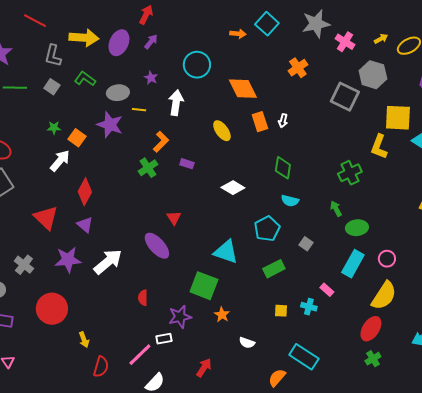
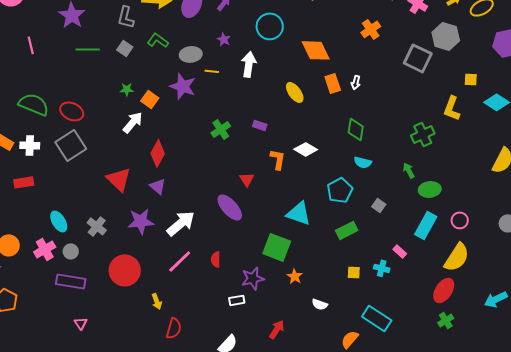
yellow square: (398, 118) -> (471, 79), size x0.5
orange L-shape: (161, 142) -> (278, 159), moved, turned -35
pink line: (140, 355) -> (180, 261), moved

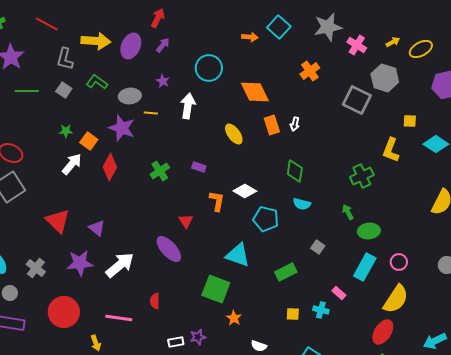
red diamond: (158, 153) -> (110, 167), moved
cyan pentagon: (340, 190) -> (266, 219), moved, turned -30
pink line: (180, 261) -> (119, 318), moved, turned 52
purple star: (253, 278) -> (198, 337), moved, size x0.7

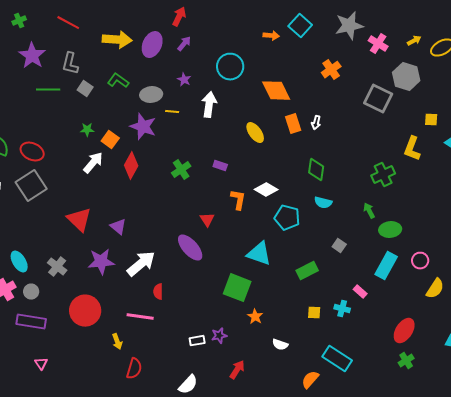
gray L-shape: (65, 59) -> (70, 64), moved
yellow semicircle: (396, 299) -> (435, 289), moved, size x0.7
red semicircle: (155, 301) -> (158, 292), moved

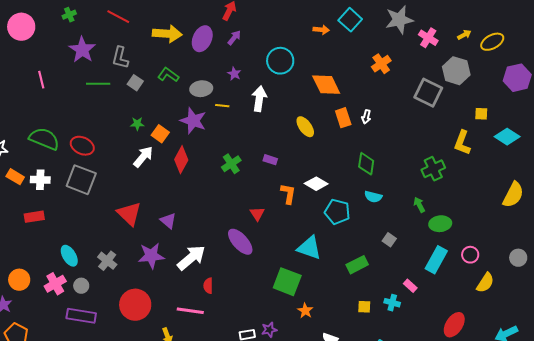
gray square: (31, 186) -> (81, 180), turned -36

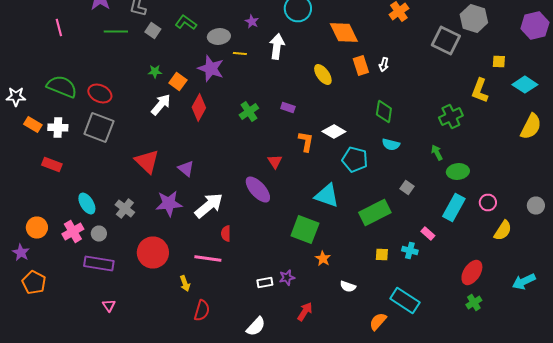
yellow semicircle: (513, 195) -> (531, 126), moved
red rectangle: (34, 217) -> (52, 164), turned 30
green rectangle: (357, 265) -> (375, 212), size x1.4

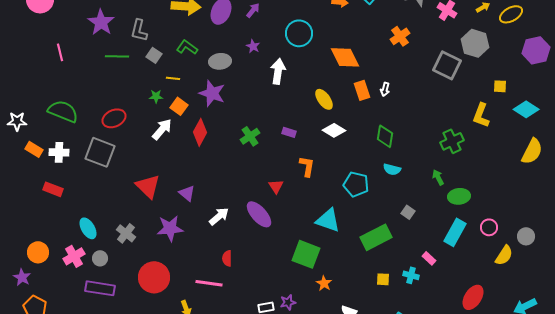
yellow line: (240, 54) -> (173, 78), moved
red ellipse: (100, 94) -> (114, 118), moved, turned -50
white diamond: (334, 132) -> (334, 130), moved
white arrow: (209, 206) -> (219, 216), moved, size x0.7
gray circle: (536, 206) -> (526, 236), moved

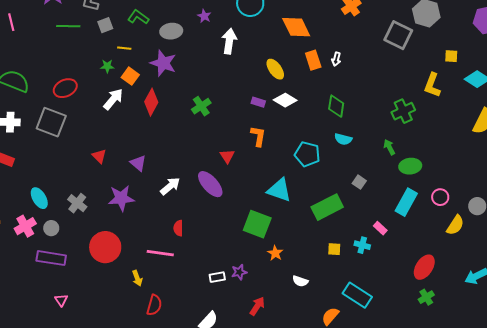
gray square: (154, 55) -> (105, 25), turned 35
purple rectangle: (289, 132) -> (258, 102), moved
red triangle: (148, 186) -> (99, 156), size x0.6

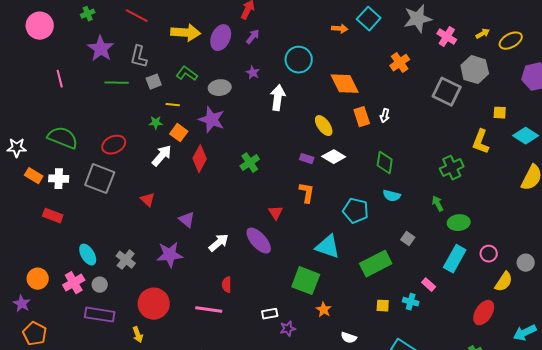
red triangle: (99, 156) -> (148, 200), moved
red ellipse: (424, 267) -> (484, 313), moved
white rectangle: (217, 277) -> (270, 314), moved
yellow arrow: (137, 278) -> (138, 335), moved

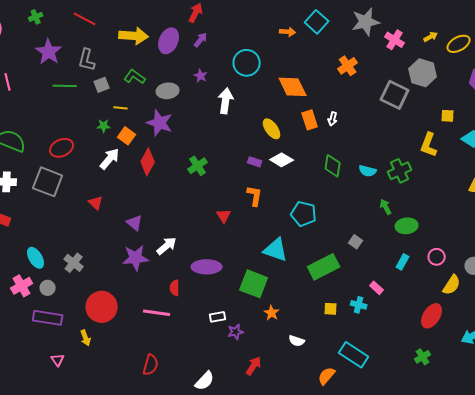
cyan semicircle: (392, 196) -> (368, 171), moved
purple ellipse: (259, 241) -> (207, 267), moved, turned -48
purple star: (170, 255) -> (136, 258), moved
cyan rectangle: (455, 259) -> (403, 262), size x0.6

